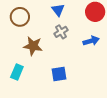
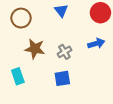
gray cross: (61, 32) -> (64, 52), moved
cyan rectangle: (17, 72) -> (18, 76), turned -42

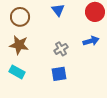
brown star: (35, 49) -> (19, 45), moved
cyan rectangle: (18, 76) -> (17, 72), turned -42

